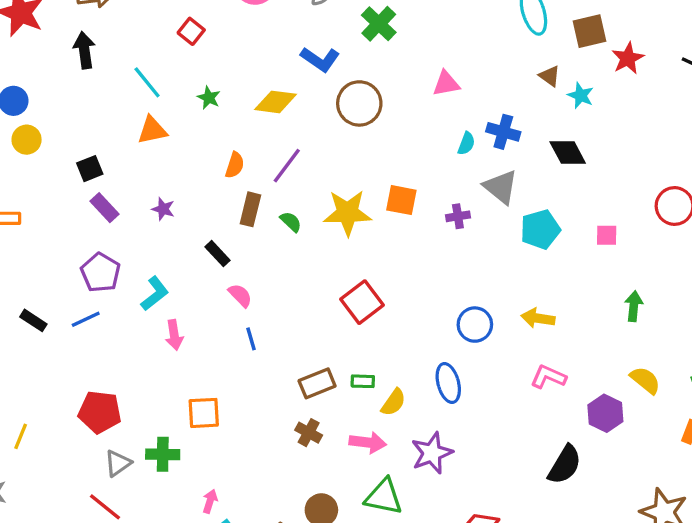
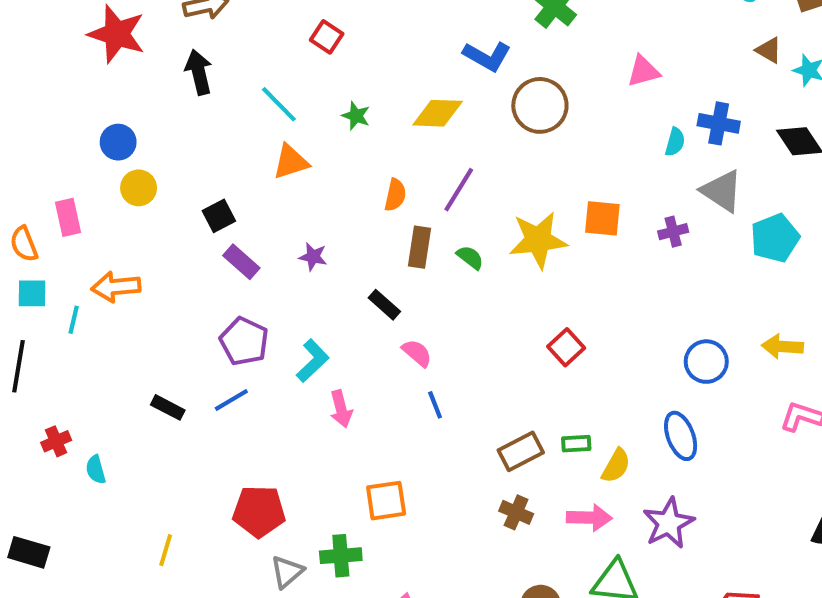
red square: (362, 302) -> (566, 347), size x0.7

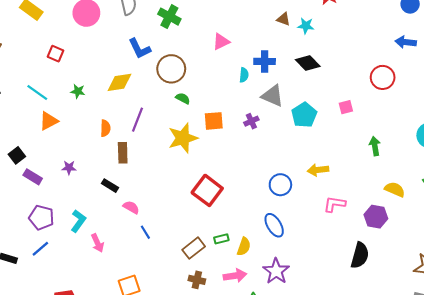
blue L-shape: (487, 56) -> (139, 49), turned 45
green semicircle: (470, 257) -> (183, 98), moved
red square: (566, 347) -> (207, 190), size x1.6

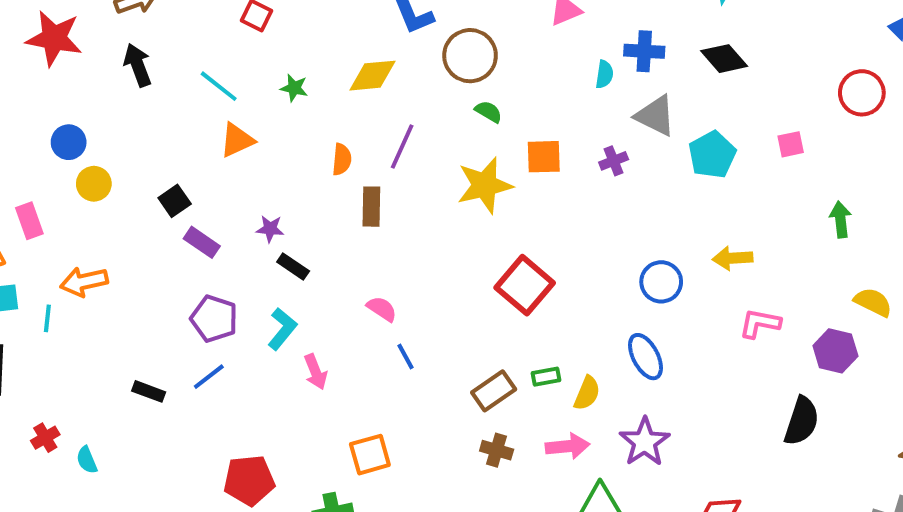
black rectangle: (110, 186) -> (293, 267), moved

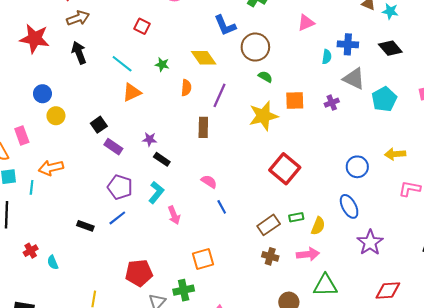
yellow diamond: (373, 76) -> (204, 58), turned 60
orange semicircle: (342, 159) -> (186, 88), moved
purple star: (645, 442) -> (370, 243), moved

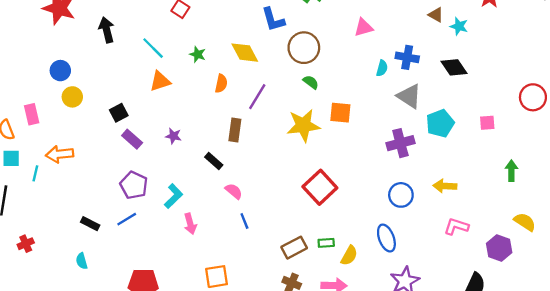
purple cross: (332, 103) -> (400, 143), moved, size x1.6
black rectangle: (162, 159) -> (214, 161), moved
cyan semicircle: (53, 262) -> (82, 261), moved

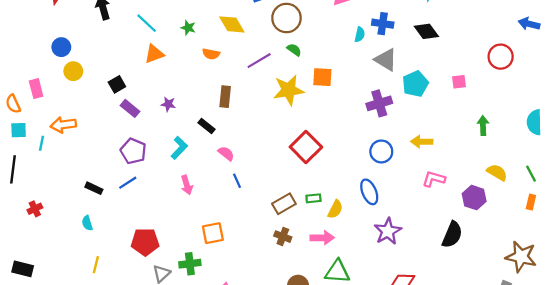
orange semicircle: (221, 84) -> (211, 54), turned 91
purple line: (257, 97) -> (259, 61), moved, turned 30
cyan L-shape: (174, 196) -> (179, 148), moved

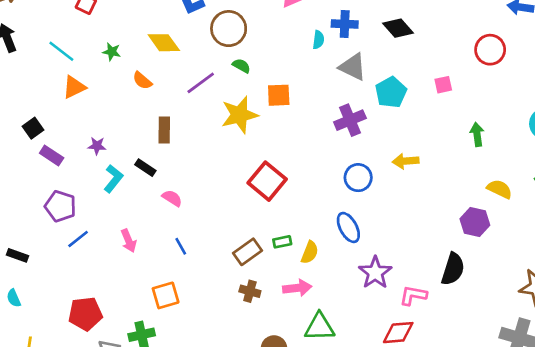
orange semicircle: (211, 54) -> (142, 81), turned 35
cyan L-shape: (179, 148) -> (113, 179), moved
pink L-shape: (434, 179) -> (413, 295), moved
blue line: (237, 181) -> (181, 246), moved
blue line: (128, 183) -> (78, 239), moved

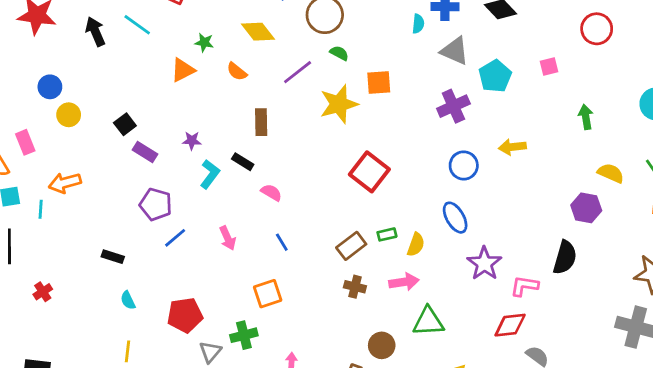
cyan line: (61, 51) -> (137, 25), moved
orange triangle: (74, 87) -> (183, 70), moved
cyan semicircle: (14, 298) -> (128, 300), moved

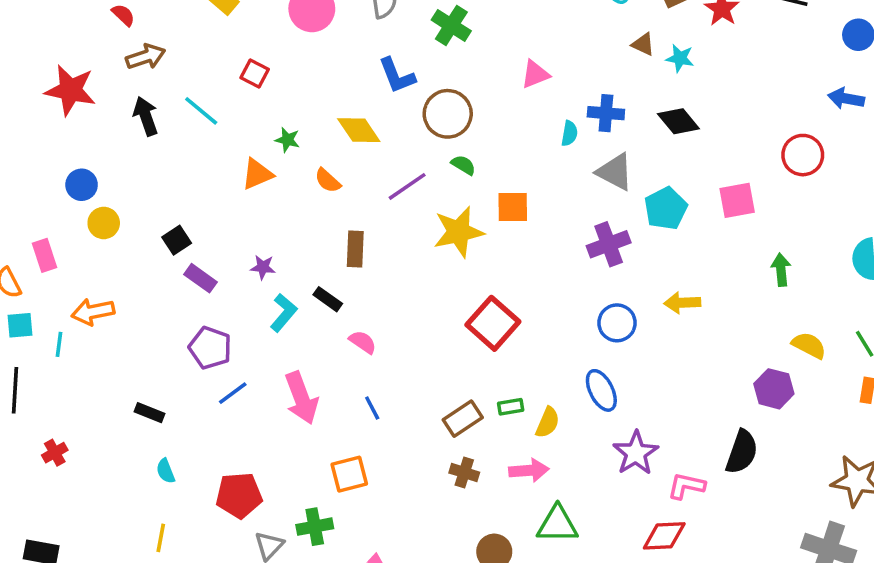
pink square: (549, 66) -> (737, 200), size x1.5
pink arrow: (228, 238) -> (301, 398), size x1.6

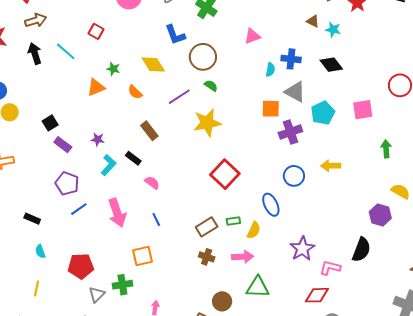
orange square: (513, 207) -> (271, 109), moved
brown rectangle: (355, 249) -> (149, 131), turned -42
blue ellipse: (601, 390) -> (271, 205), moved

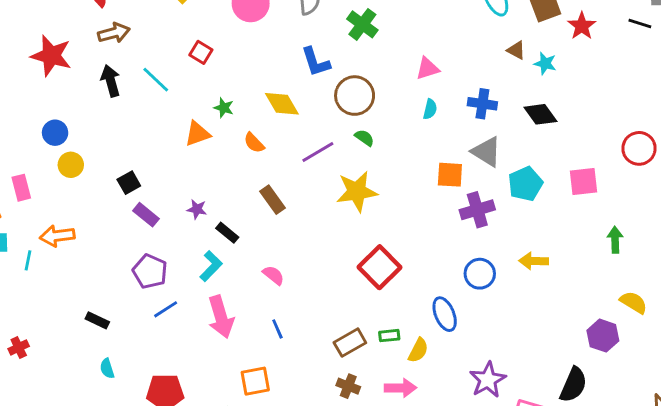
cyan semicircle: (270, 70) -> (430, 109), moved
black rectangle: (133, 158) -> (227, 233), moved
cyan L-shape: (108, 165) -> (211, 266), moved

